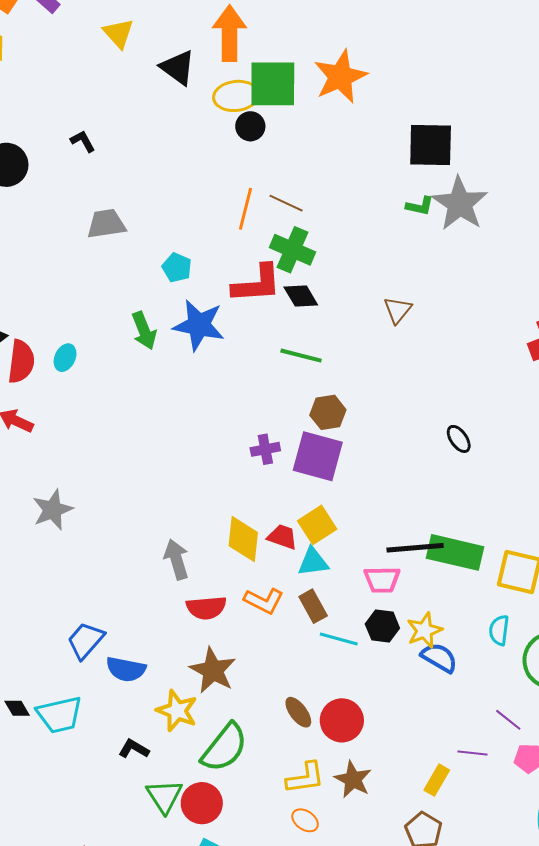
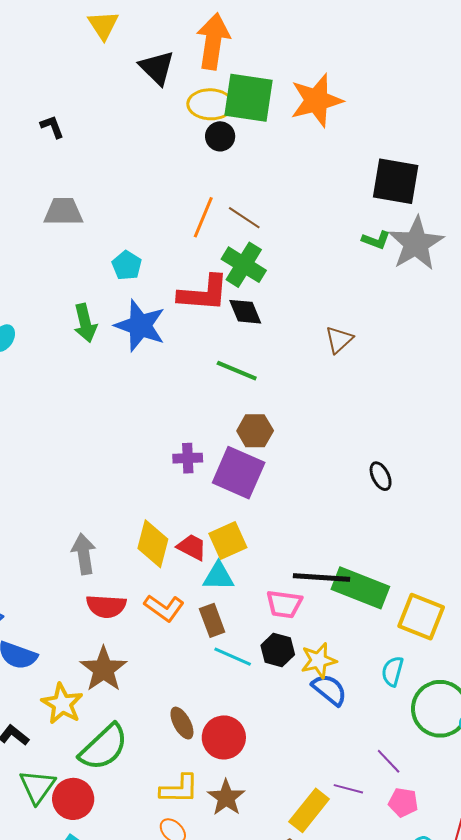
yellow rectangle: (437, 780) -> (309, 810), size x1.4

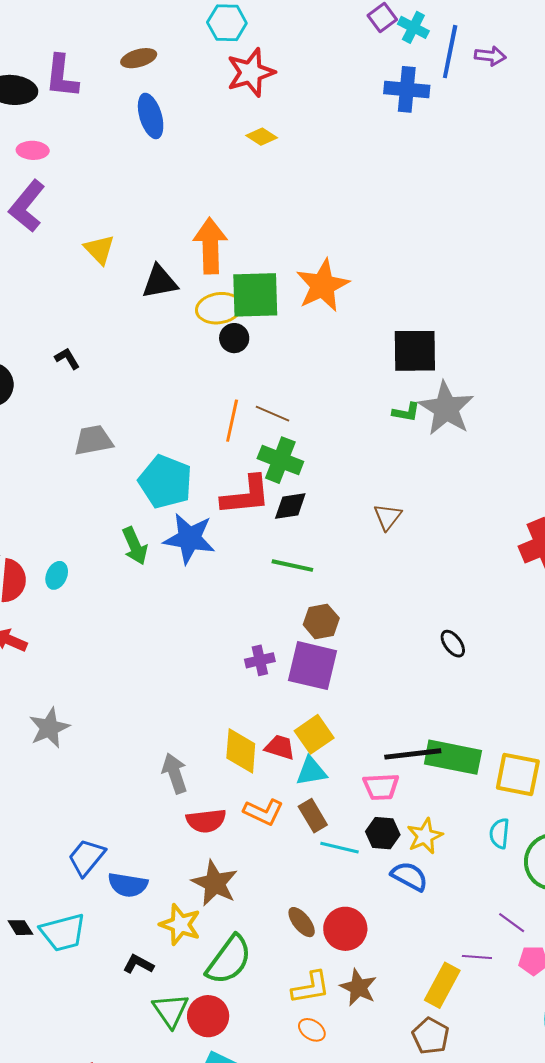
black triangle: (157, 68) -> (160, 282), turned -45
cyan pentagon: (127, 265) -> (165, 482), size x1.8
black diamond: (245, 312) -> (290, 506), turned -66
blue semicircle: (329, 690) -> (409, 876), moved

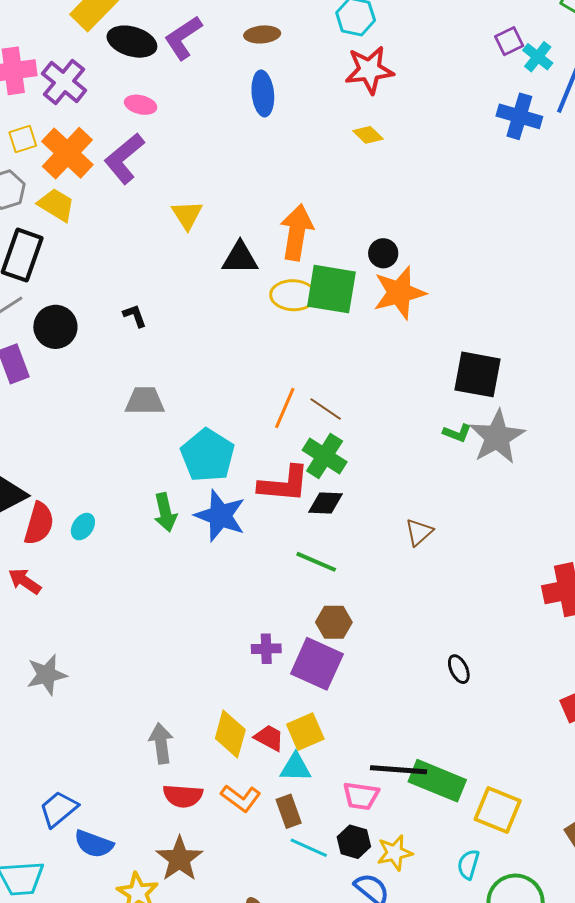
purple L-shape: (62, 76) -> (183, 38), turned 39
black circle: (234, 338) -> (383, 253), moved

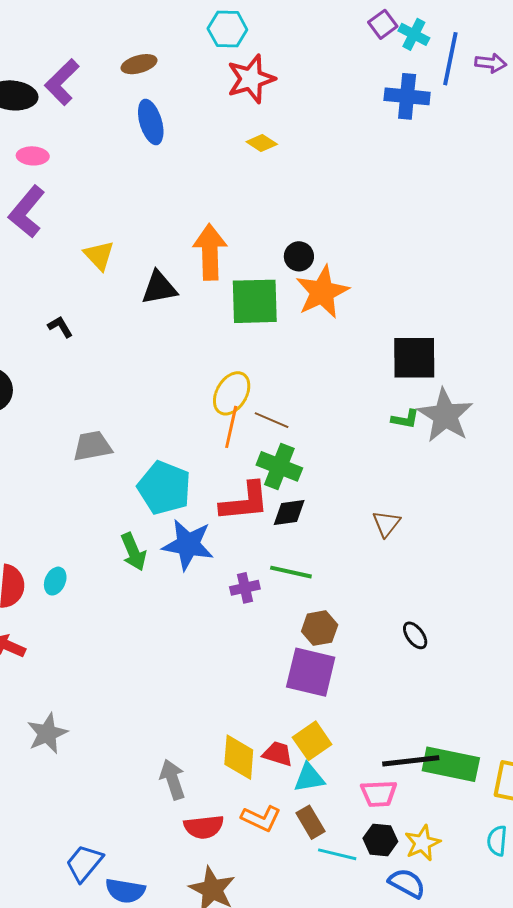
yellow ellipse: (293, 295) -> (232, 393), moved, turned -51
black L-shape: (135, 316) -> (60, 327), moved
purple cross: (266, 649) -> (245, 588), moved
black ellipse: (459, 669) -> (415, 635), moved

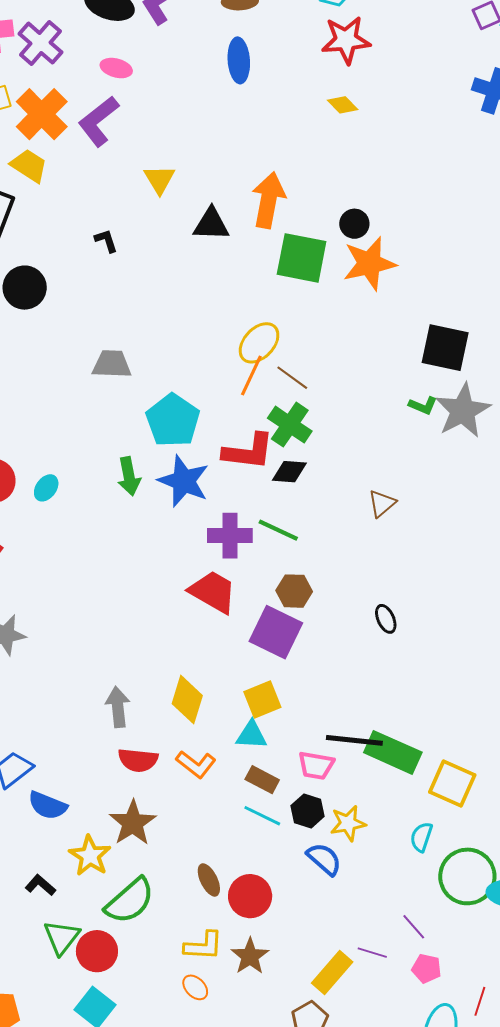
purple cross: (245, 588) -> (230, 536), size x1.5
red trapezoid: (278, 754) -> (213, 592), moved, size x1.6
brown rectangle: (310, 822) -> (262, 780), moved, turned -44

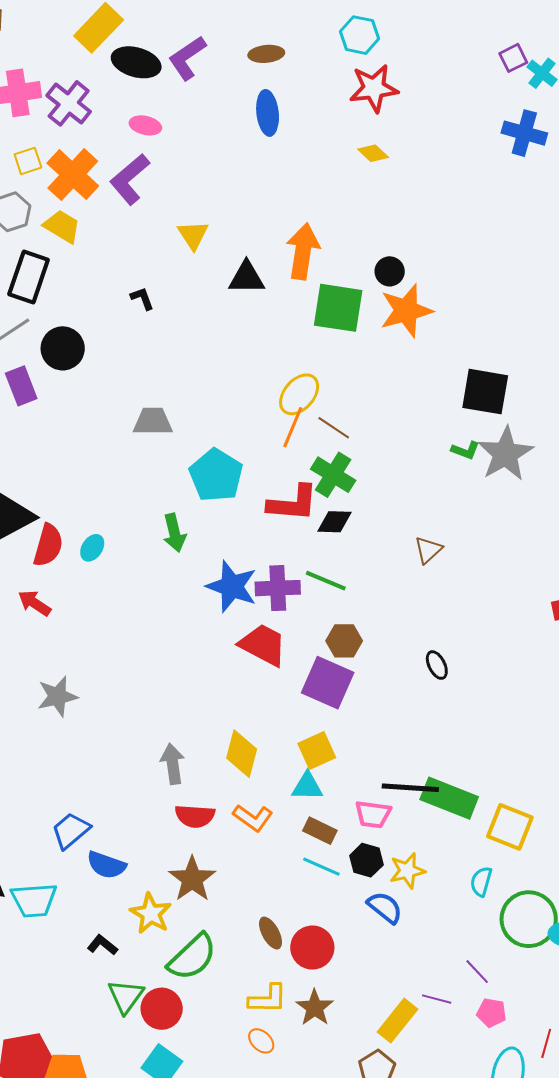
blue star: (184, 481) -> (232, 587), moved

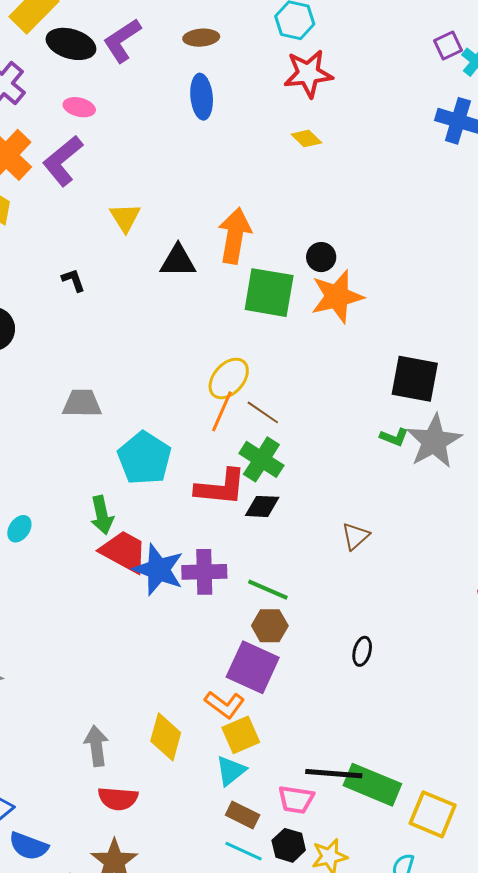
green line: (326, 581) -> (268, 590), moved
red trapezoid: (263, 645) -> (124, 552), moved
black ellipse: (437, 665) -> (362, 651), turned 40
cyan triangle: (307, 786) -> (231, 771), turned -40
orange L-shape: (253, 818) -> (225, 705), moved

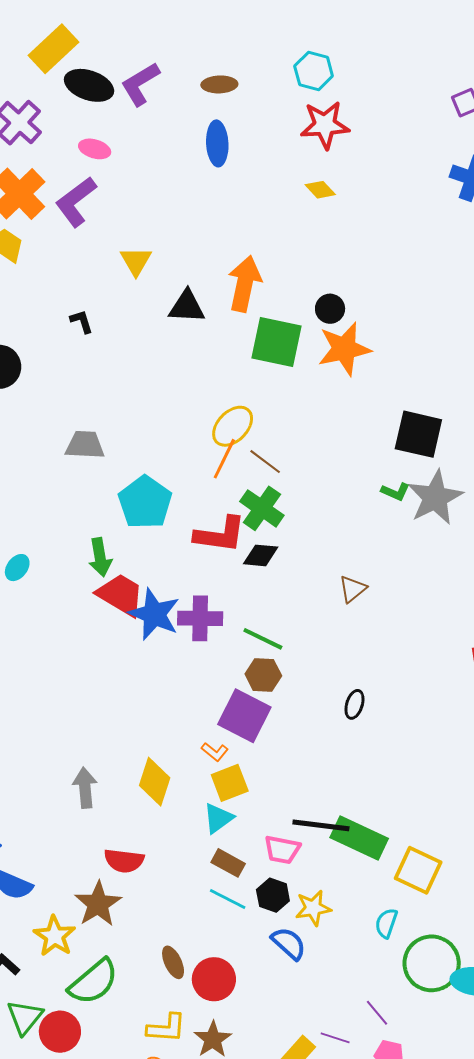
orange L-shape: (225, 705) -> (215, 752), size x0.7
red semicircle: (118, 799) -> (124, 861), moved

